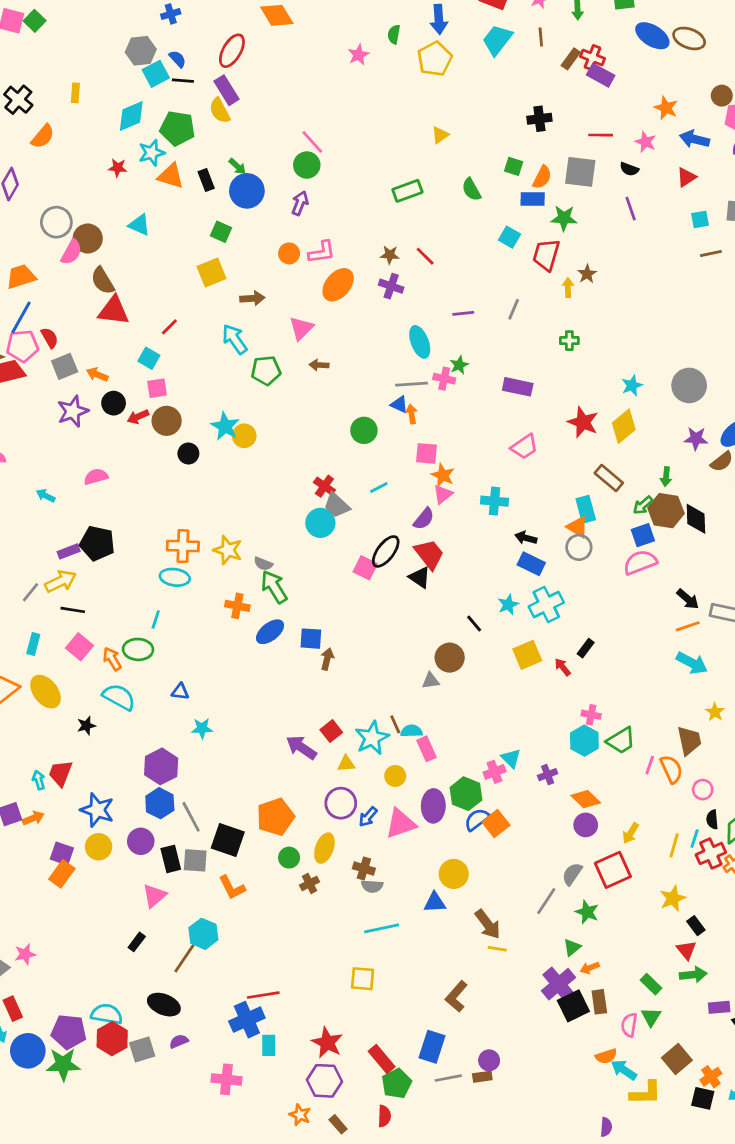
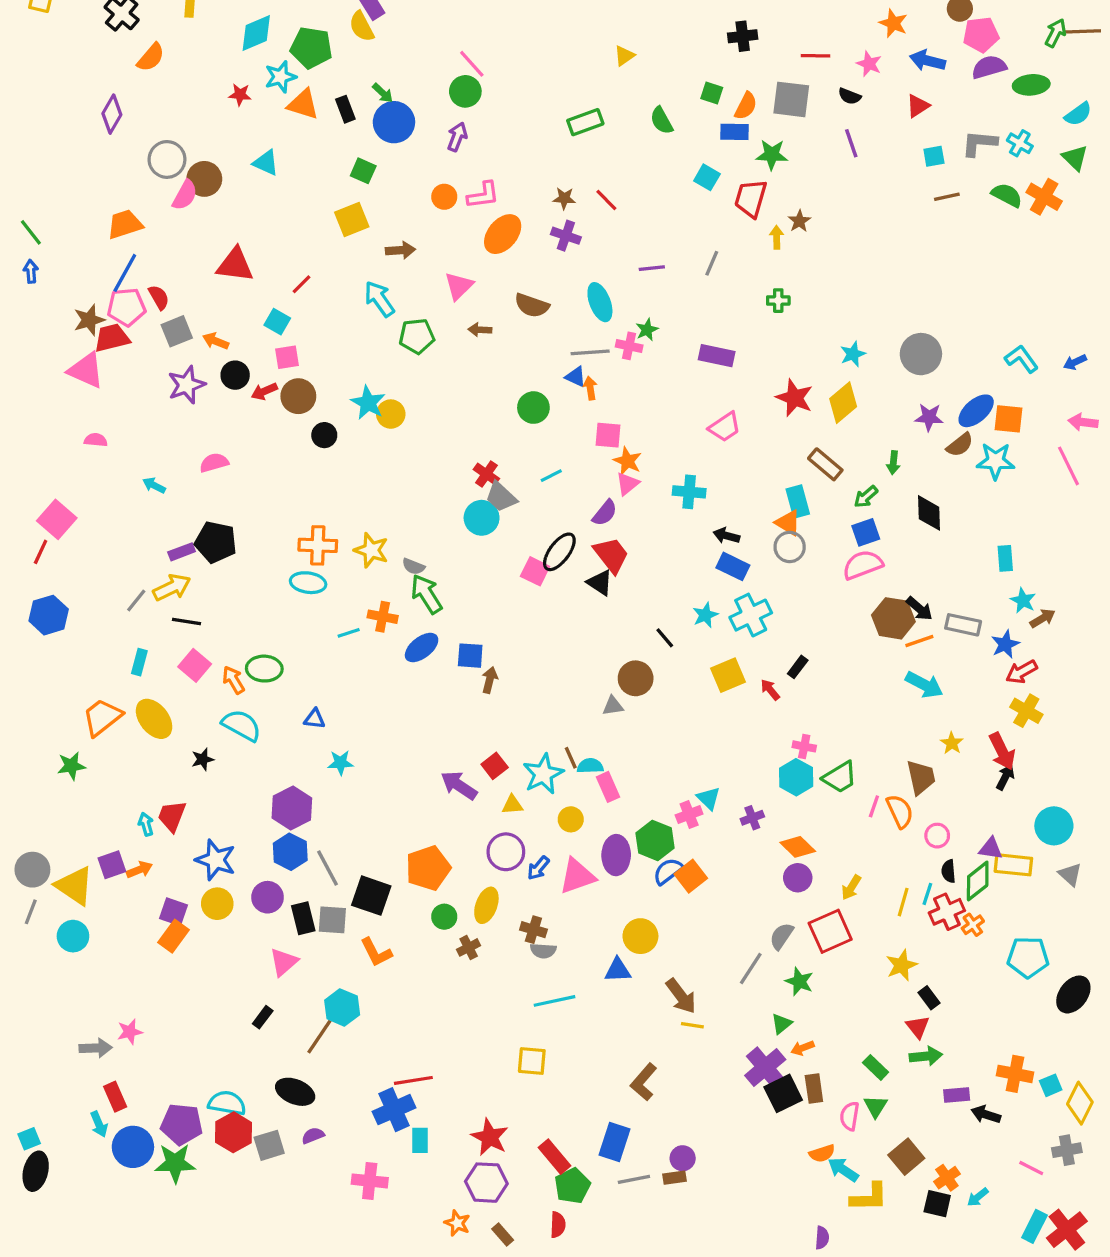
brown semicircle: (103, 281) -> (532, 305), moved, turned -40
brown hexagon: (666, 511) -> (893, 618), moved
cyan line: (156, 619) -> (349, 633), moved, turned 54

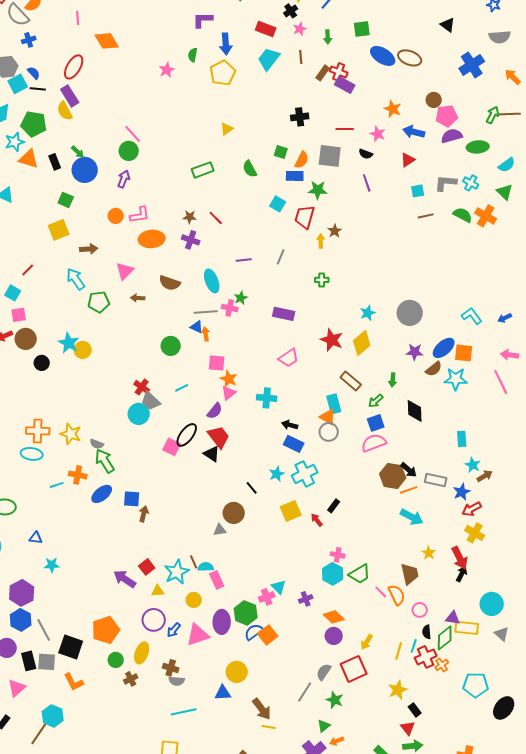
orange ellipse: (503, 234) -> (152, 239), turned 45
pink line: (874, 806) -> (381, 592), turned -64

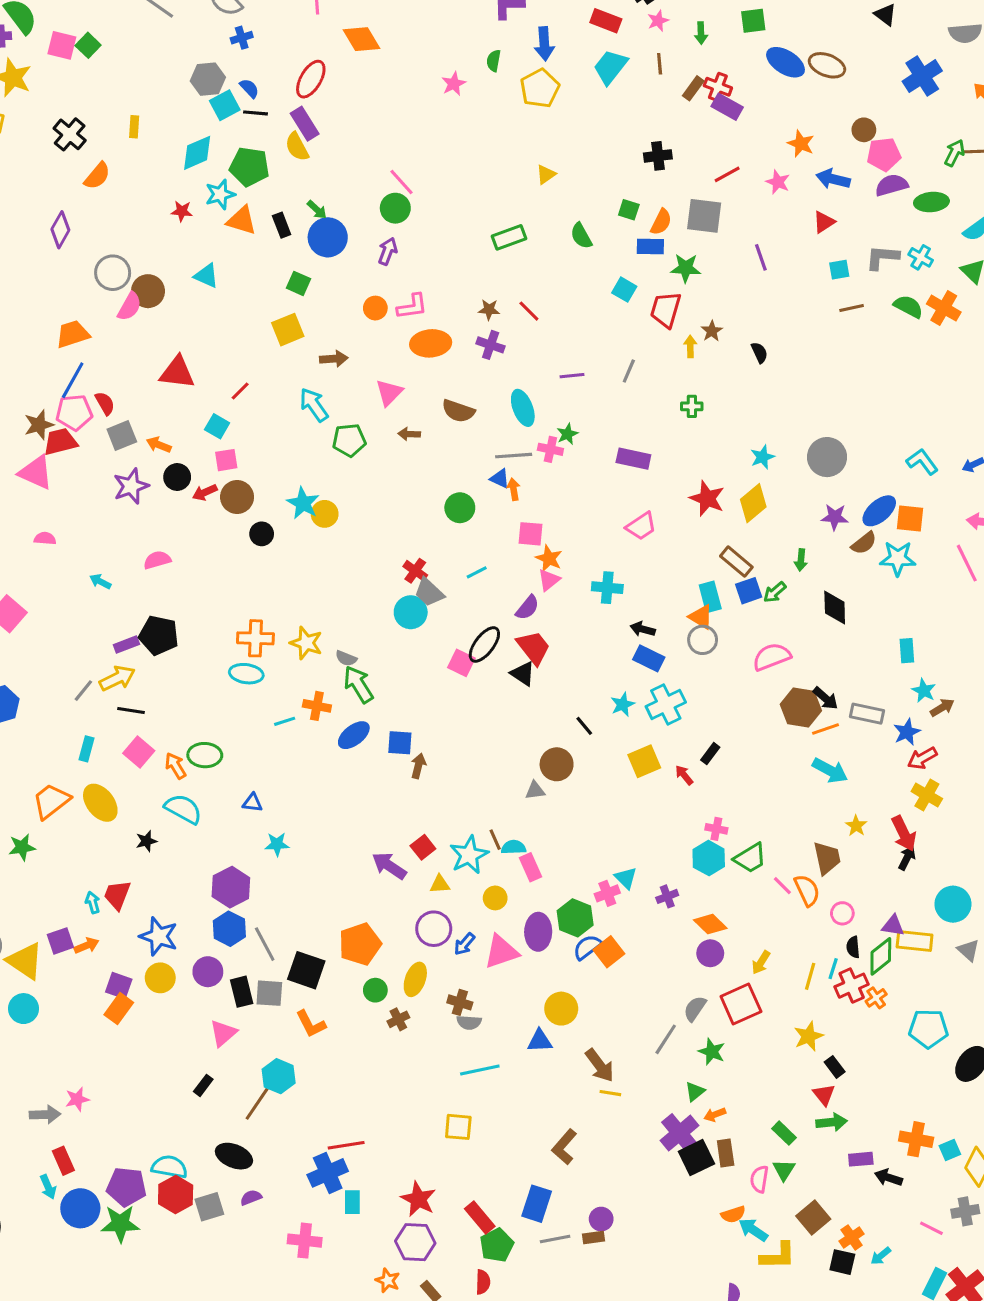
red line: (345, 129) -> (727, 174), turned -30
black semicircle: (366, 154) -> (759, 353), moved, turned -136
blue square: (376, 423) -> (749, 591), moved

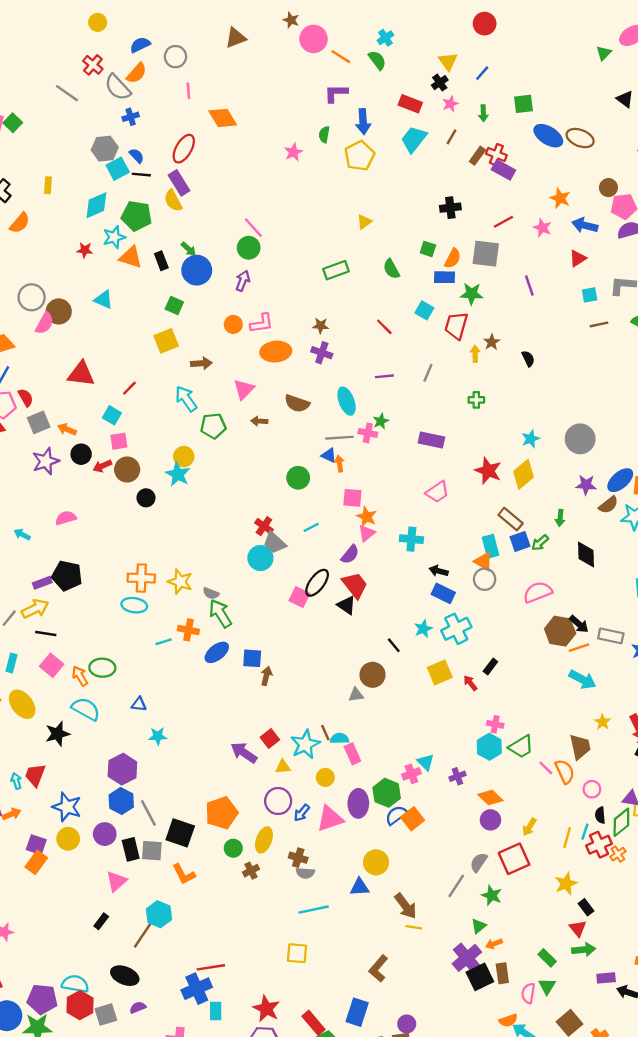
brown line: (660, 64) -> (452, 137), turned 35
red line: (529, 311) -> (384, 327), moved
yellow circle: (325, 514) -> (184, 457), moved
black star: (146, 841) -> (58, 734), size x1.5

